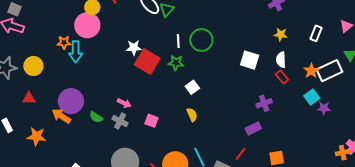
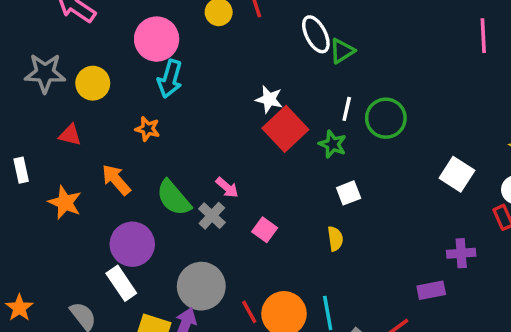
pink circle: (87, 25) -> (157, 39), moved
orange star: (64, 42) -> (147, 129), moved
purple circle: (71, 101) -> (132, 244), moved
green semicircle: (96, 117) -> (174, 198), size x1.6

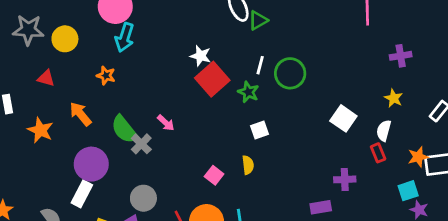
gray cross: (212, 216) -> (141, 144), moved
pink square: (265, 230) -> (214, 175), moved
white rectangle: (121, 283) -> (82, 194), turned 60
gray circle: (201, 286) -> (143, 198), size x0.7

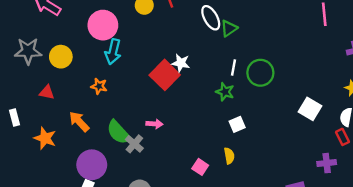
red square: (212, 79) -> (165, 75), moved
pink arrow: (166, 123) -> (154, 124), turned -35
purple cross: (345, 179) -> (327, 163), moved

